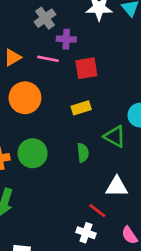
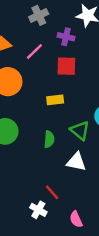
purple cross: (66, 39) -> (66, 37), moved
pink line: (48, 59) -> (34, 51), turned -66
white triangle: (117, 187) -> (76, 162), moved

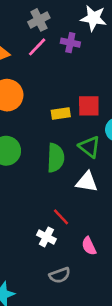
pink line: (34, 51) -> (37, 47), moved
red square: (66, 66) -> (89, 106), moved
green semicircle: (49, 139) -> (56, 158), size x1.5

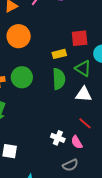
yellow rectangle: (61, 114) -> (59, 54), moved
red line: (61, 217) -> (85, 123), moved
pink semicircle: (89, 246) -> (77, 142), moved

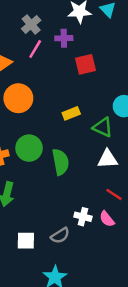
red square: (80, 38) -> (86, 64), moved
green semicircle: (59, 79) -> (60, 162), moved
gray semicircle: (70, 165) -> (60, 235), moved

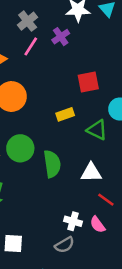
purple cross: (64, 38) -> (61, 37), turned -35
red square: (86, 64) -> (88, 82), moved
white triangle: (108, 159) -> (91, 173), moved
gray semicircle: (60, 235) -> (64, 245), moved

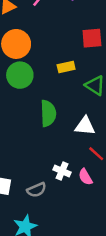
green circle: (20, 148) -> (20, 75), moved
gray semicircle: (64, 245) -> (37, 190), moved

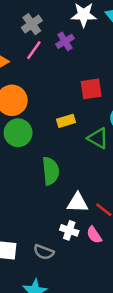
white triangle: (85, 126) -> (78, 203), moved
gray semicircle: (37, 190) -> (44, 252), turned 48

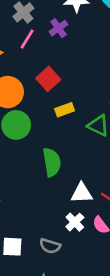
red square: (91, 89) -> (48, 79), moved, turned -30
white cross: (69, 230) -> (75, 222), turned 30

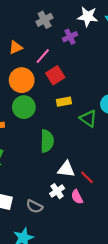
pink line: (27, 39) -> (43, 56), moved

